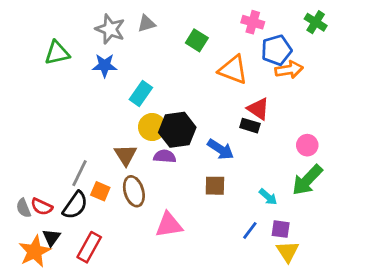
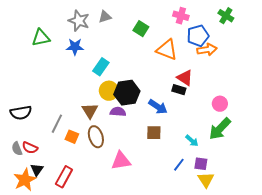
black semicircle: (75, 205) -> (21, 113), moved, turned 45

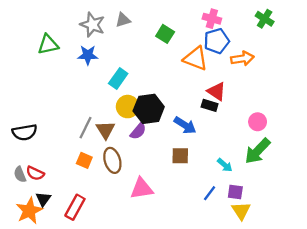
blue pentagon: (198, 36) -> (217, 41), moved
purple semicircle: (118, 112) -> (138, 131), turned 126
gray line: (57, 124) -> (85, 128), moved

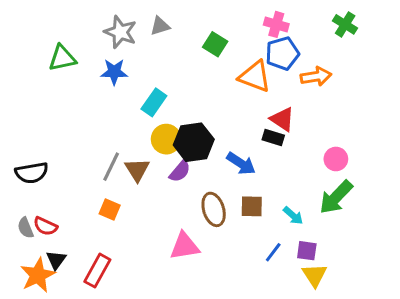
brown square: (180, 156) -> (252, 206), moved
brown ellipse: (112, 160) -> (214, 209), moved

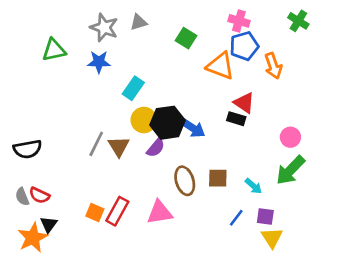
orange arrow: (316, 76) -> (273, 66), turned 80
blue arrow: (241, 164) -> (193, 128), moved
orange square: (110, 209) -> (95, 212), moved
red rectangle: (97, 271) -> (117, 211), moved

